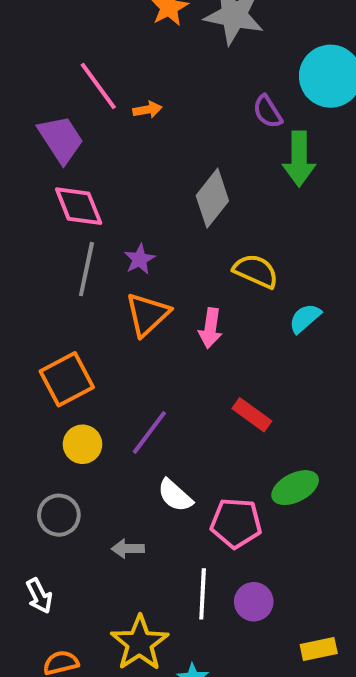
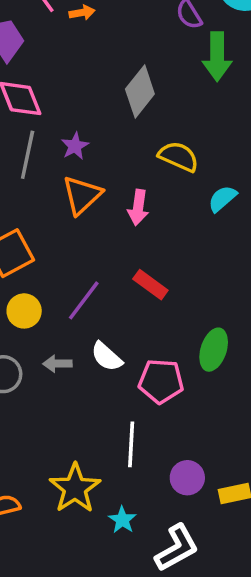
red rectangle: (252, 415) -> (150, 285), moved
green ellipse: (295, 488) -> (214, 350), turned -45
gray arrow: (128, 549) -> (57, 364), moved
purple circle: (254, 602) -> (187, 478), moved

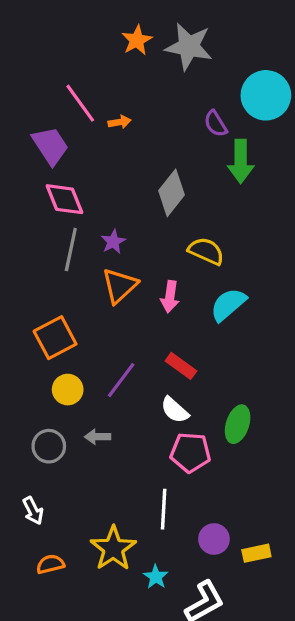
cyan semicircle: (222, 199) -> (228, 305), moved, size x1.4
white semicircle: (107, 357) -> (175, 410), moved

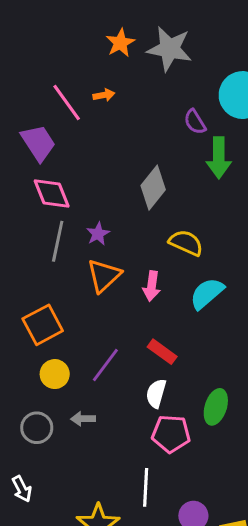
orange arrow: (120, 122) -> (104, 95), moved
white semicircle: (175, 410) -> (156, 393), turned 64

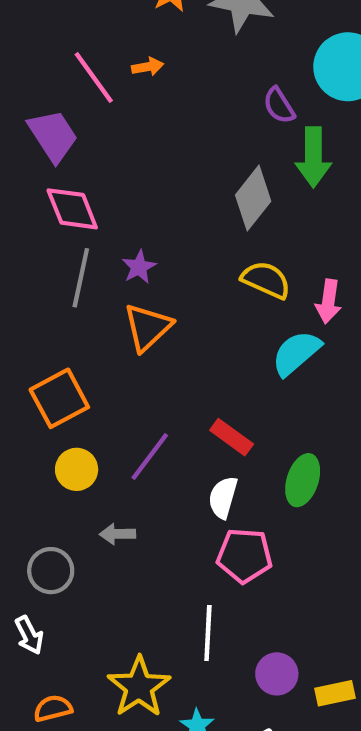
gray diamond: (153, 188) -> (253, 198), moved
pink arrow: (152, 286) -> (328, 301), moved
green ellipse: (216, 407) -> (303, 480), moved
gray circle: (37, 428) -> (51, 571), moved

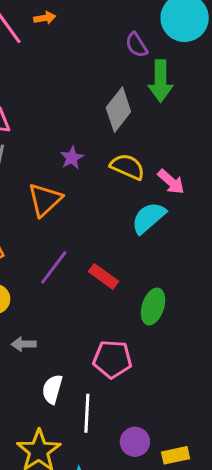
purple star: (139, 267) -> (72, 158), moved
pink arrow: (328, 301) -> (171, 182), turned -56
purple line: (150, 456) -> (54, 267), moved
white semicircle: (223, 497) -> (52, 389), moved

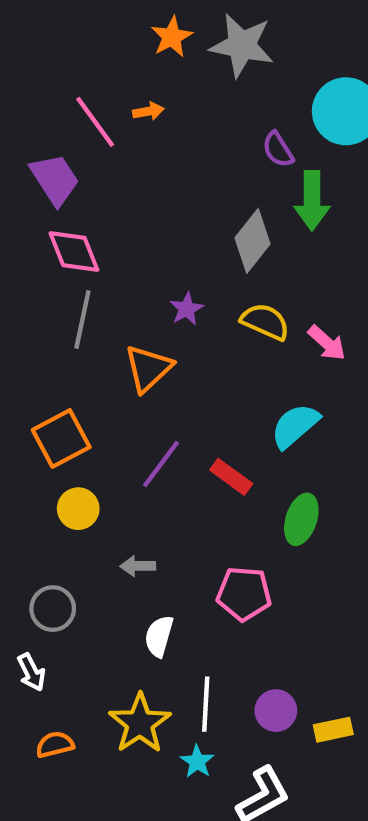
cyan semicircle: (148, 218) -> (295, 426), moved
gray arrow: (24, 344) -> (138, 566), moved
white line: (87, 413) -> (206, 704), moved

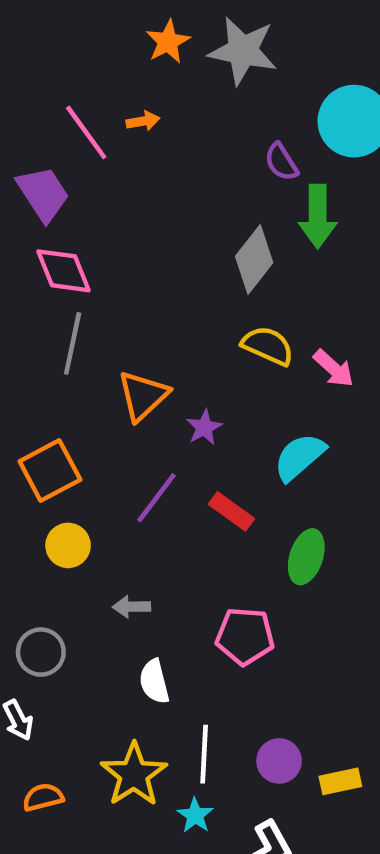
purple star: (187, 309) -> (204, 427), moved
white semicircle: (159, 636) -> (154, 682), turned -30

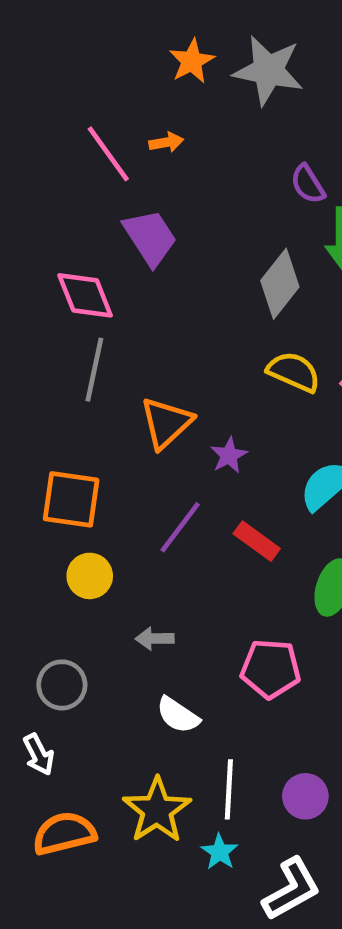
purple trapezoid: (43, 194) -> (150, 237), moved
orange square: (50, 471) -> (71, 499), turned 36
white semicircle: (154, 682) -> (178, 715), turned -42
orange semicircle: (43, 797) -> (64, 833), size x1.5

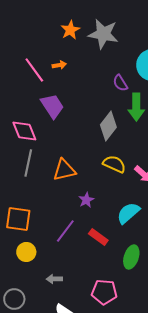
orange triangle: (166, 423) -> (64, 170), moved, turned 30

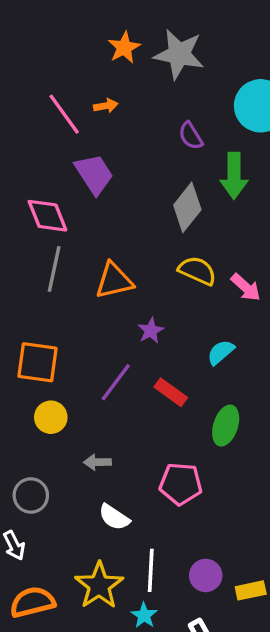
purple semicircle: (120, 83) -> (191, 136), moved
cyan semicircle: (128, 213) -> (221, 352), size x0.7

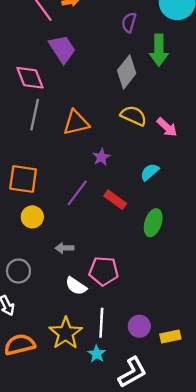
purple semicircle: (191, 136) -> (129, 22), turned 48
pink pentagon: (181, 484) -> (104, 271), moved

